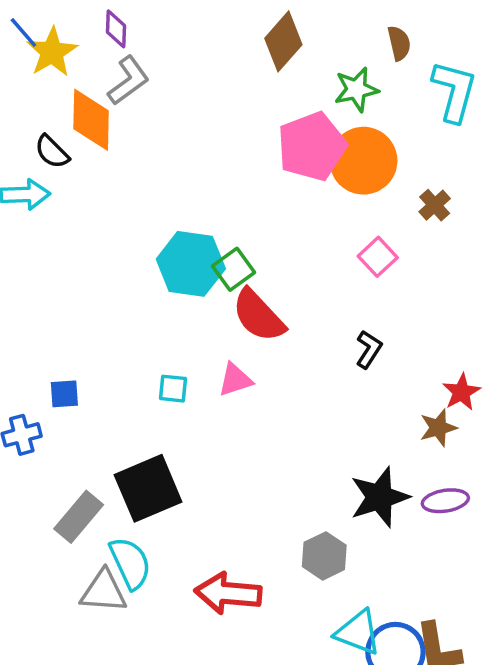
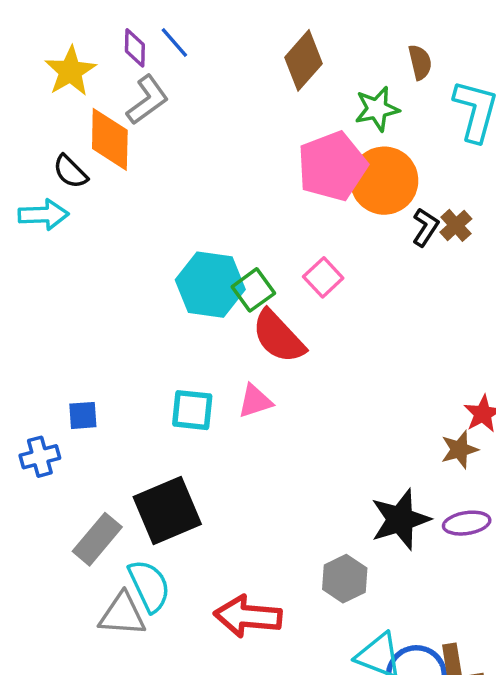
blue line: (23, 33) -> (174, 43), moved
pink square: (378, 257) -> (323, 277), moved
black L-shape: (369, 349) -> (425, 227), moved
cyan square: (173, 389) -> (192, 410), size x1.4

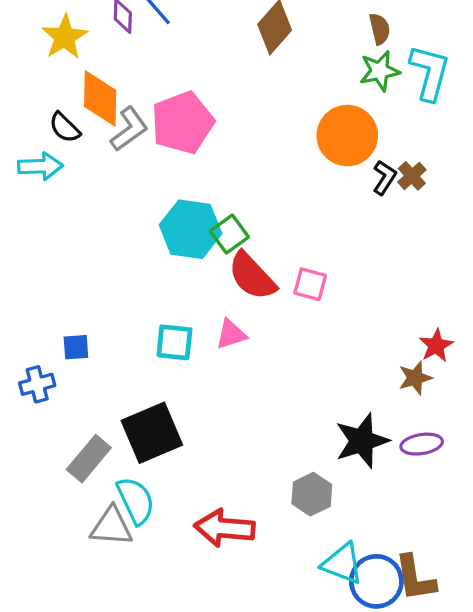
gray L-shape: (147, 100) -> (129, 129), moved
green star: (377, 109) -> (380, 71), moved
pink pentagon: (332, 166) -> (183, 123), moved
pink square: (323, 277) -> (310, 284), moved, turned -32

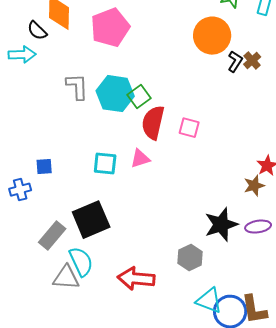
gray L-shape: (129, 129) -> (77, 87), moved, turned -56
red semicircle: (252, 276) -> (153, 123), turned 56

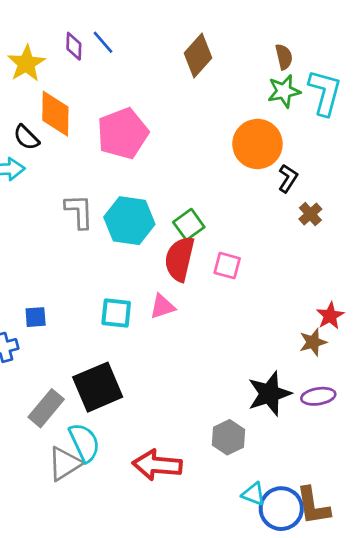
brown cross: (252, 61) -> (310, 214), moved
green square: (139, 97) -> (189, 225), moved
gray triangle: (66, 278) -> (65, 464), turned -36
cyan triangle: (209, 301) -> (254, 494), size x0.7

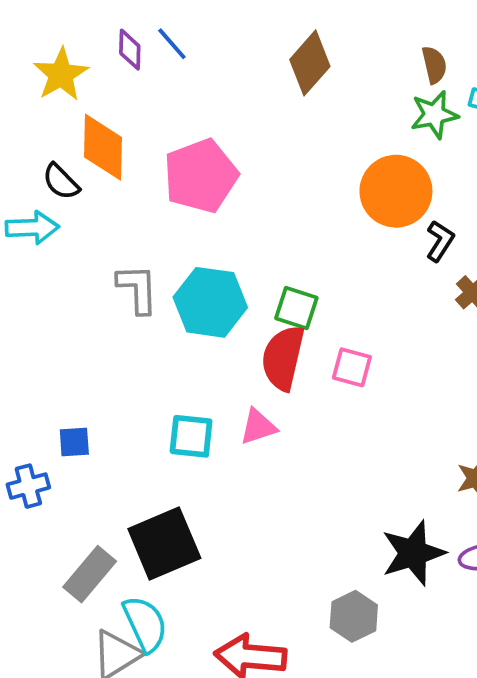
green square: (189, 225) -> (296, 308), turned -36

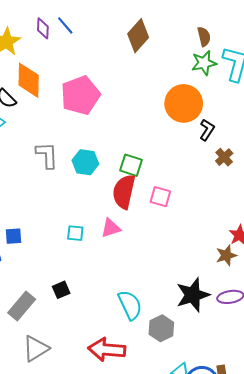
cyan hexagon: (210, 302) -> (85, 162), size x0.7
cyan square: (191, 436) -> (75, 233), size x0.7
black square: (164, 543) -> (61, 290), size x0.5
cyan semicircle: (145, 624) -> (130, 305), moved

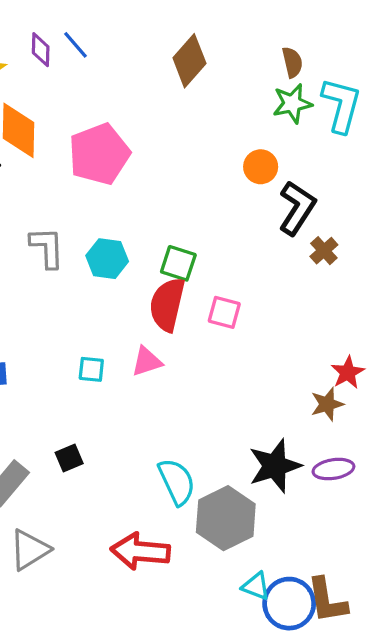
orange circle: (184, 103) -> (261, 167), size x0.6
black L-shape: (207, 130) -> (297, 208), size x1.6
gray hexagon: (161, 328) -> (226, 518), size x1.5

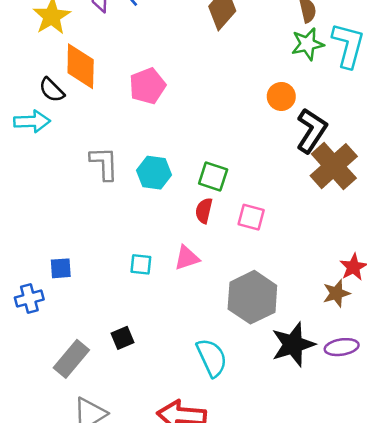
pink pentagon: (99, 154) -> (147, 86), size x0.7
brown cross: (324, 251) -> (334, 166), size x2.0
red semicircle: (167, 304) -> (204, 211), size x0.6
gray hexagon: (226, 518) -> (252, 297), moved

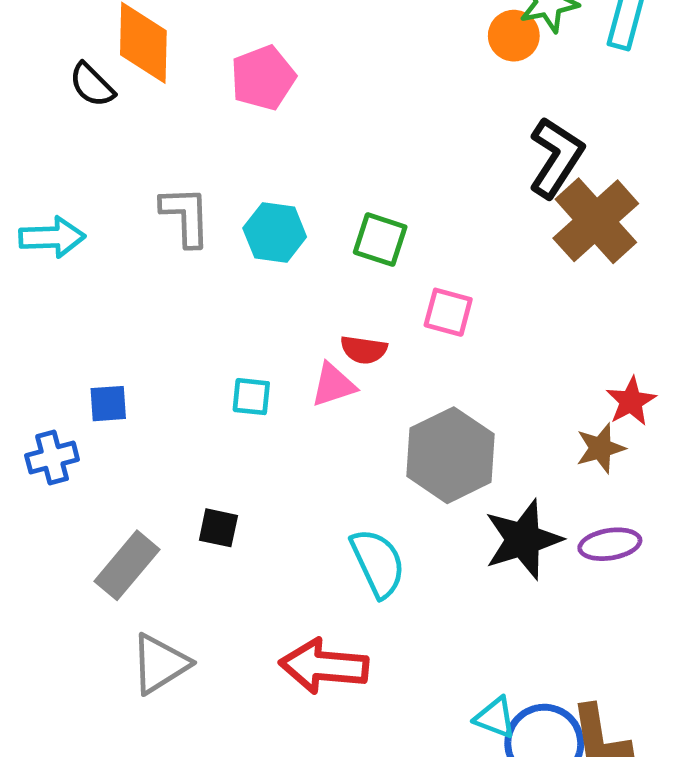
orange circle: (281, 96) -> (514, 36), moved
cyan arrow: (32, 121) -> (52, 237), moved
red semicircle: (204, 211) -> (364, 350), moved, turned -95
black square: (123, 338) -> (218, 528), turned 35

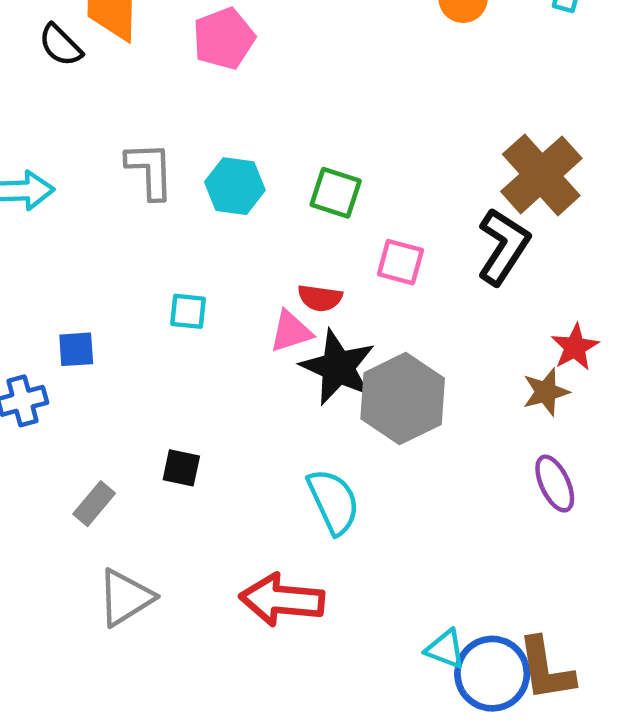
black L-shape: (556, 158) -> (503, 246), moved
cyan square: (251, 397) -> (188, 311), moved
black star: (523, 540) -> (338, 367), moved, turned -30
purple ellipse: (610, 544) -> (555, 484), turned 74
gray rectangle: (127, 565) -> (94, 504), size x0.7

